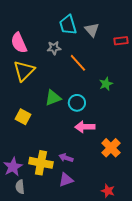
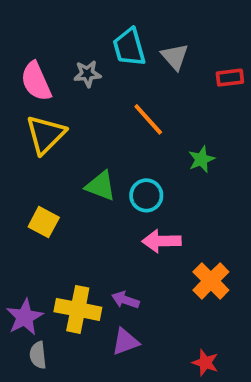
gray star: (54, 48) -> (87, 74), moved
green triangle: (53, 98) -> (101, 186), turned 42

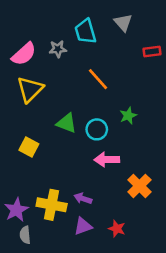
gray triangle: (175, 57) -> (123, 23), moved
pink semicircle: (36, 81) -> (24, 54), turned -108
green star: (201, 159) -> (128, 116), moved
red star: (205, 363) -> (117, 229), moved

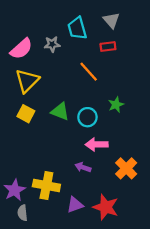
red rectangle: (152, 52) -> (108, 47), moved
yellow square: (29, 147) -> (26, 114), moved
purple arrow: (83, 199) -> (83, 167), moved
red star: (117, 229) -> (106, 207), size x1.6

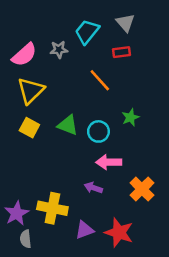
cyan trapezoid: (77, 28) -> (87, 32), turned 55

